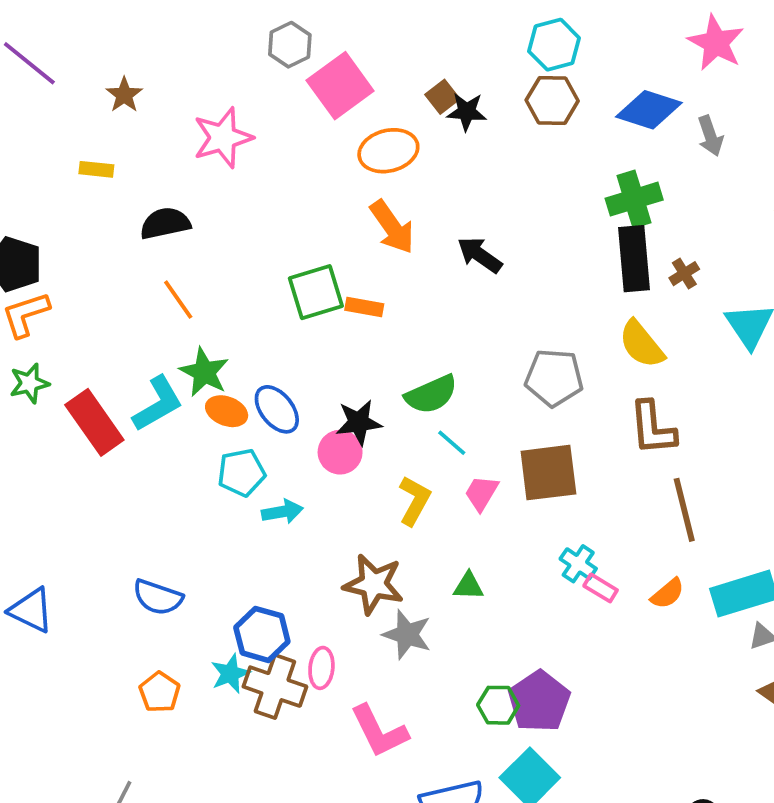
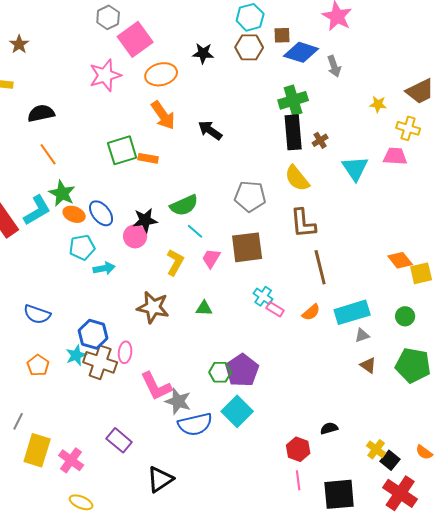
brown square: (442, 97) -> (282, 35), moved, turned 36
pink star: (223, 138) -> (105, 75), moved
gray star: (407, 634) -> (178, 401), moved

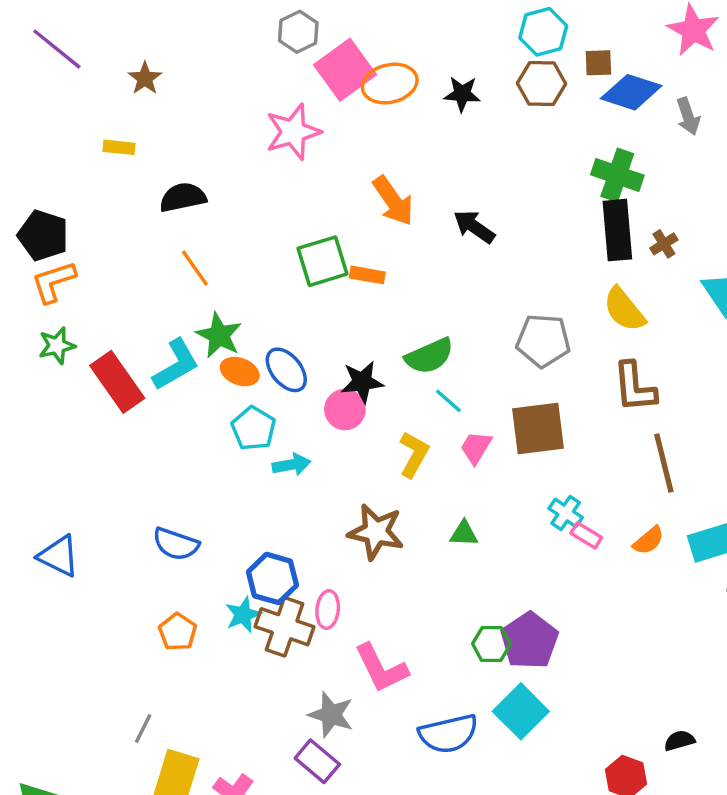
orange ellipse: (161, 74) -> (390, 84), moved
green cross: (293, 100) -> (617, 175), turned 36
cyan pentagon: (82, 247) -> (253, 428), turned -30
gray star: (178, 401) -> (331, 715), moved

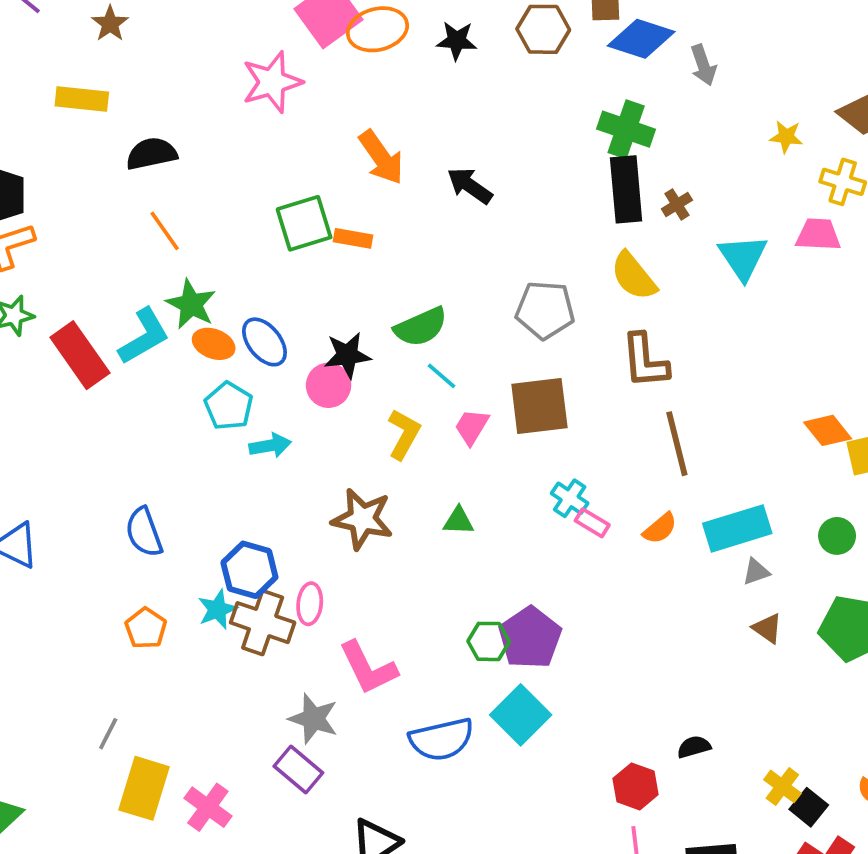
yellow rectangle: (119, 147) -> (82, 99), size x1.5
blue semicircle: (176, 544) -> (144, 532), turned 51

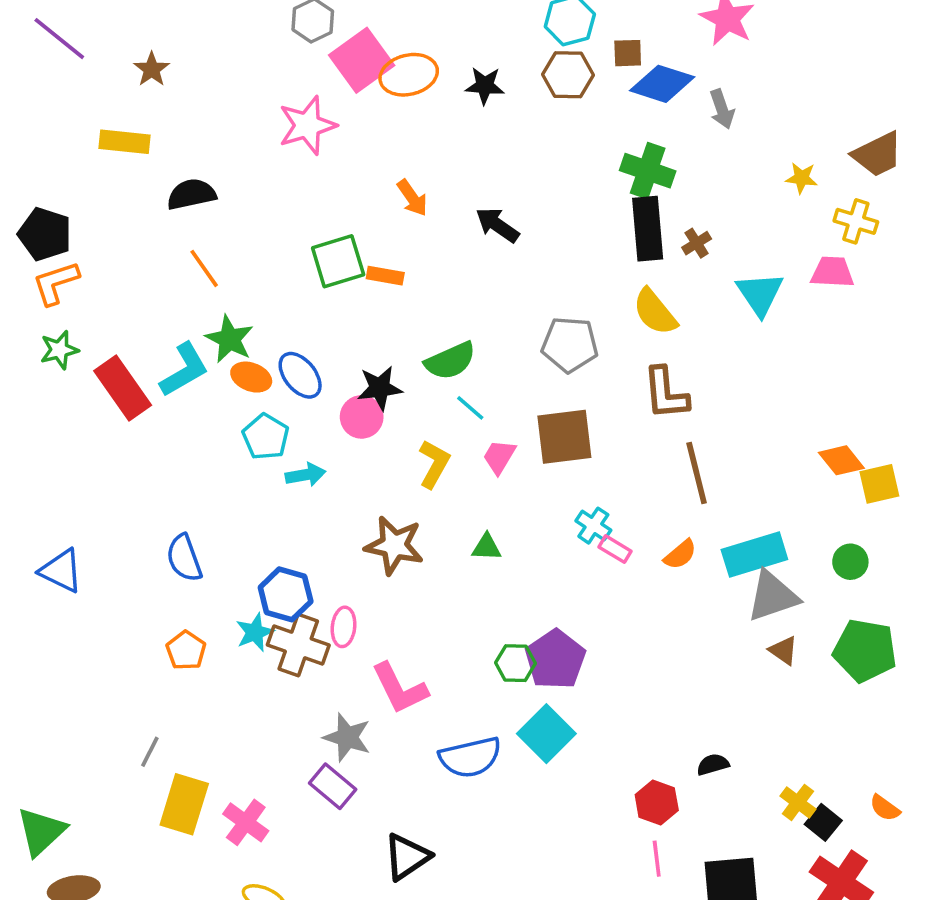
orange arrow: (381, 157) -> (412, 198), size x0.7
gray triangle: (756, 572) -> (773, 596), size x2.0

